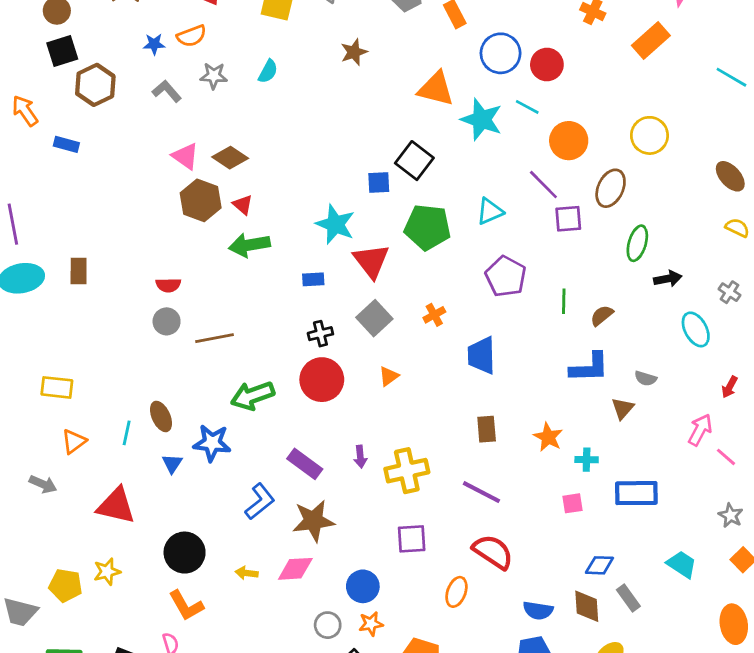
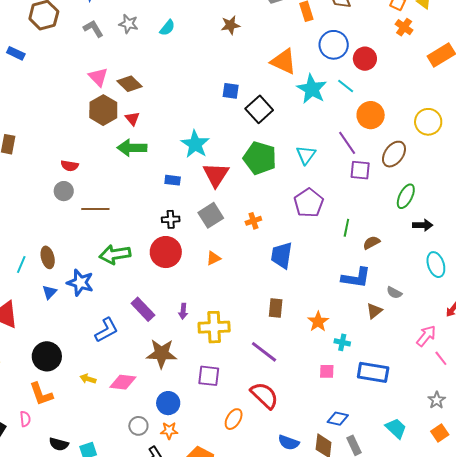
blue square: (379, 183) -> (231, 91), moved
cyan triangle: (490, 211) -> (306, 155), turned -40
brown star: (313, 521) -> (162, 354), moved

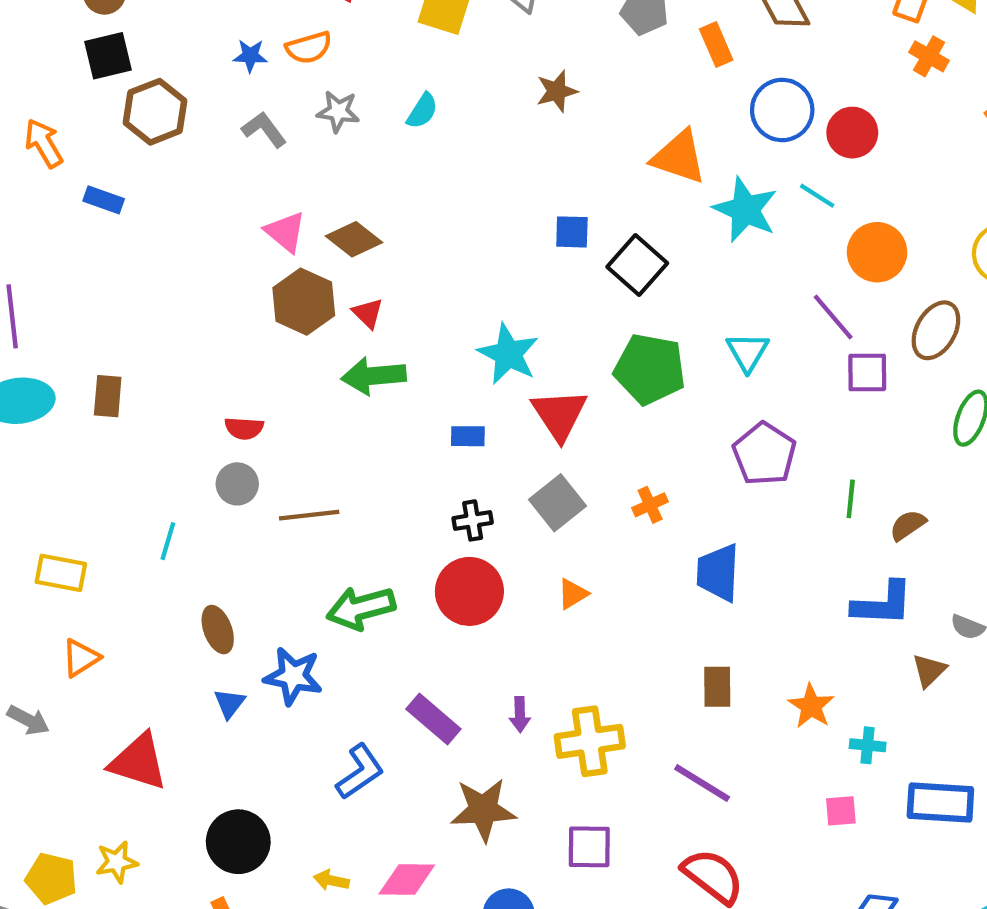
cyan line: (21, 265) -> (168, 541), moved

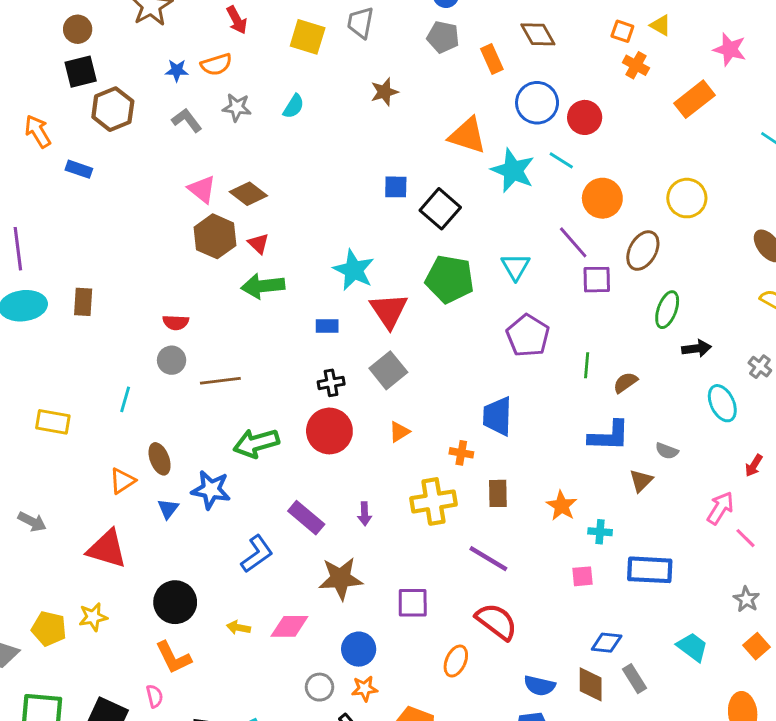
orange cross: (650, 505) -> (461, 453), moved, turned 35
orange triangle: (81, 658) -> (122, 481), moved
yellow cross: (590, 741) -> (433, 501), moved

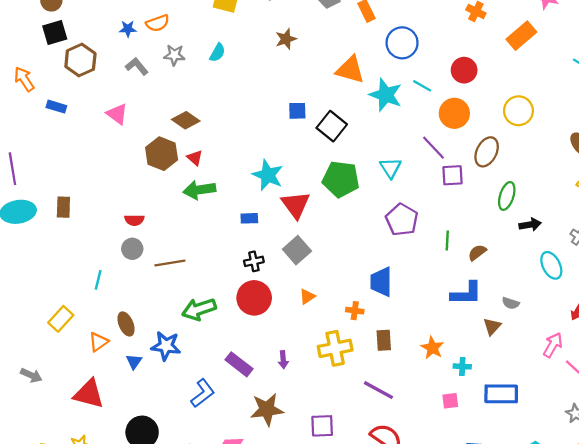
red circle: (585, 117) -> (464, 70), moved
pink triangle: (202, 189) -> (117, 114), moved
yellow rectangle: (53, 422) -> (61, 319), moved, turned -55

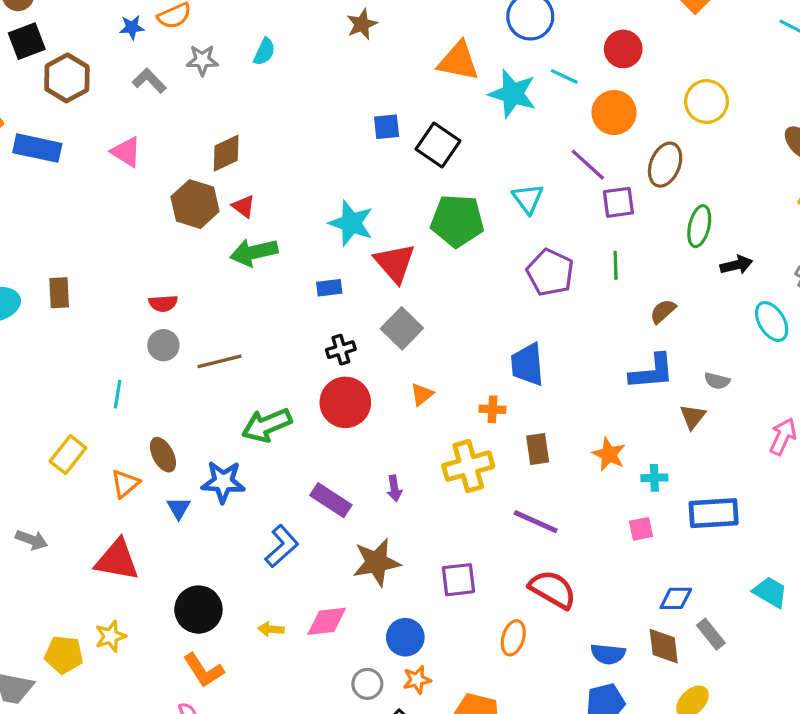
blue rectangle: (56, 107) -> (37, 148), size x1.6
brown diamond: (186, 120) -> (226, 153), turned -56
green line: (447, 240) -> (616, 265), moved

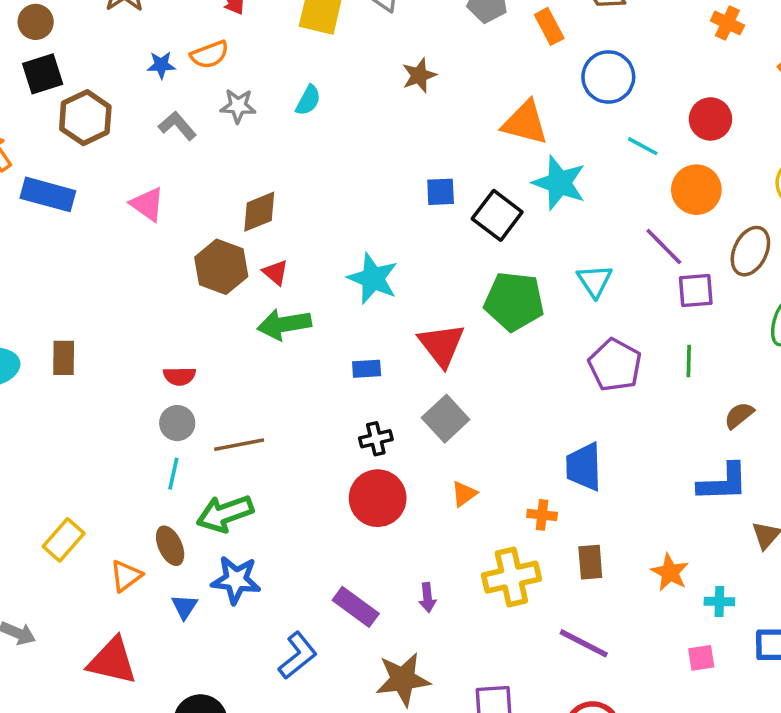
cyan star: (513, 94) -> (559, 183), moved
cyan star: (351, 223) -> (373, 279), moved
cyan line: (118, 394) -> (173, 474), moved
green arrow: (267, 425) -> (225, 513), moved

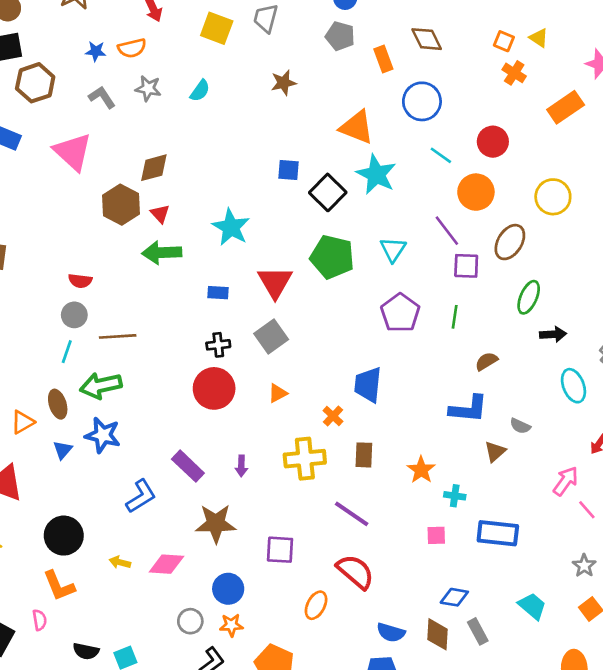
pink triangle: (147, 204) -> (73, 152), size x1.5
orange cross: (542, 515) -> (333, 416), turned 30

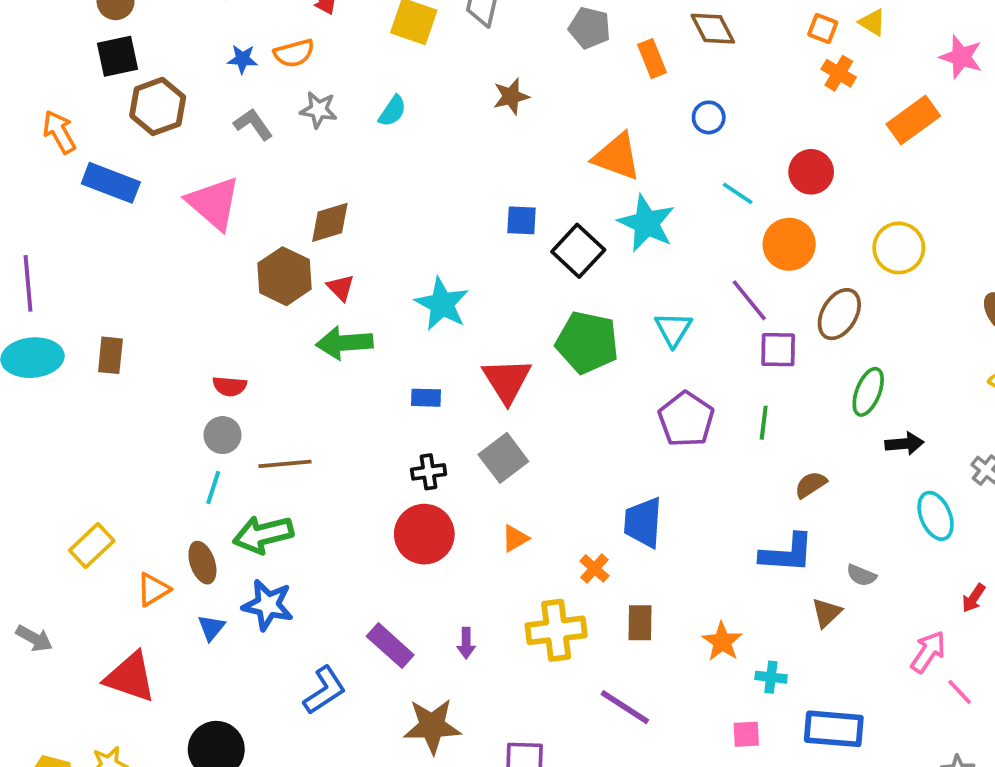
blue circle: (422, 101) -> (709, 117), size x0.6

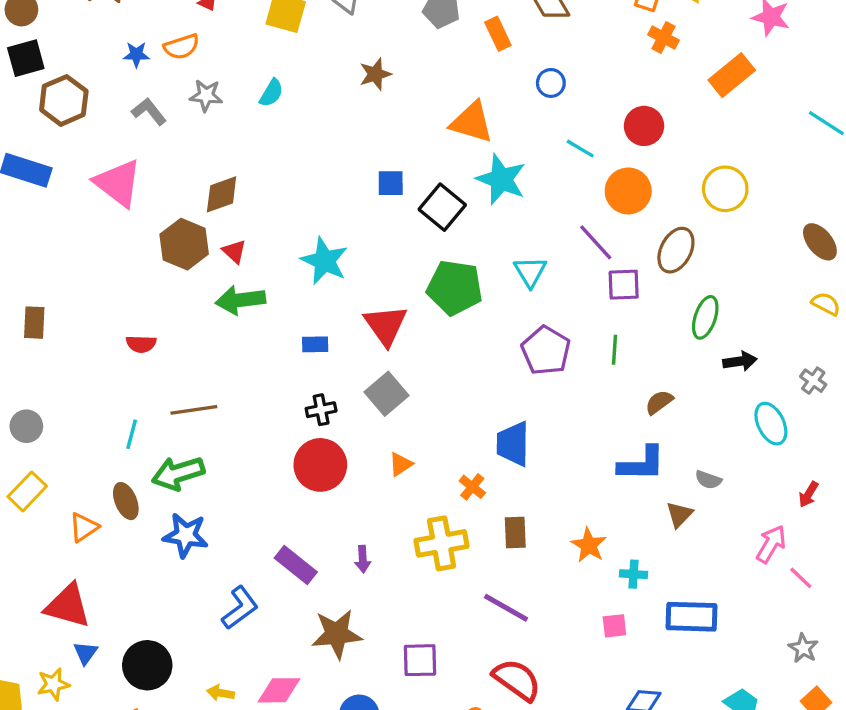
gray circle: (222, 435) -> (26, 426), moved
blue triangle: (211, 628) -> (85, 653), moved

